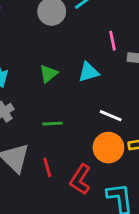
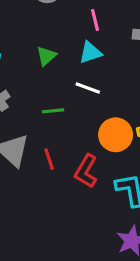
pink line: (112, 41) -> (95, 20), moved
white line: (111, 116) -> (88, 88), moved

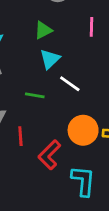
cyan triangle: (90, 52) -> (50, 59), moved, turned -40
green triangle: (46, 56) -> (43, 30), moved

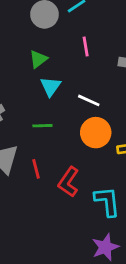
white line: (70, 84) -> (89, 100), moved
orange circle: (83, 130) -> (96, 133), moved

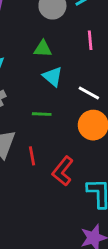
green triangle: (38, 59) -> (43, 49), turned 36
cyan triangle: (51, 87) -> (53, 77), turned -30

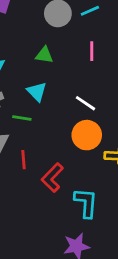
cyan triangle: (53, 77) -> (37, 92), moved
green line: (42, 114) -> (22, 118), moved

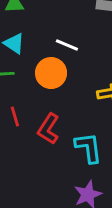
orange circle: (87, 135) -> (51, 73), moved

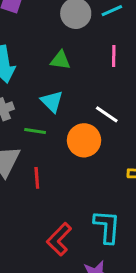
red L-shape: (48, 129) -> (59, 239), moved

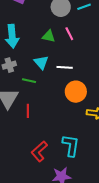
pink line: (114, 56) -> (69, 34), moved, turned -32
white line: (107, 114) -> (65, 67), moved, turned -35
orange circle: (84, 140) -> (76, 92), moved

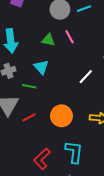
white line: (65, 67) -> (86, 77), moved, turned -49
orange circle: (76, 92) -> (61, 116), moved
red line: (28, 111) -> (29, 117), turned 64

